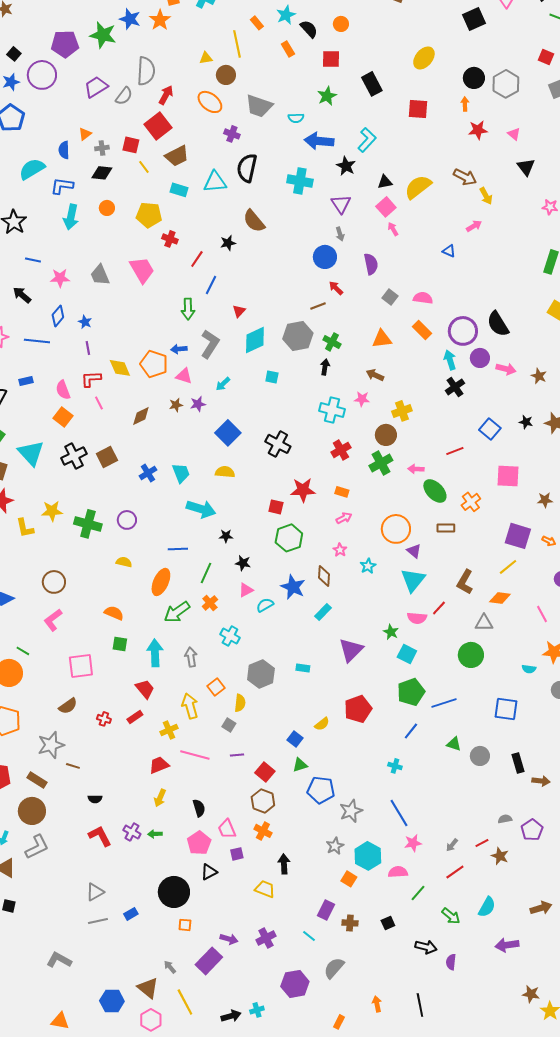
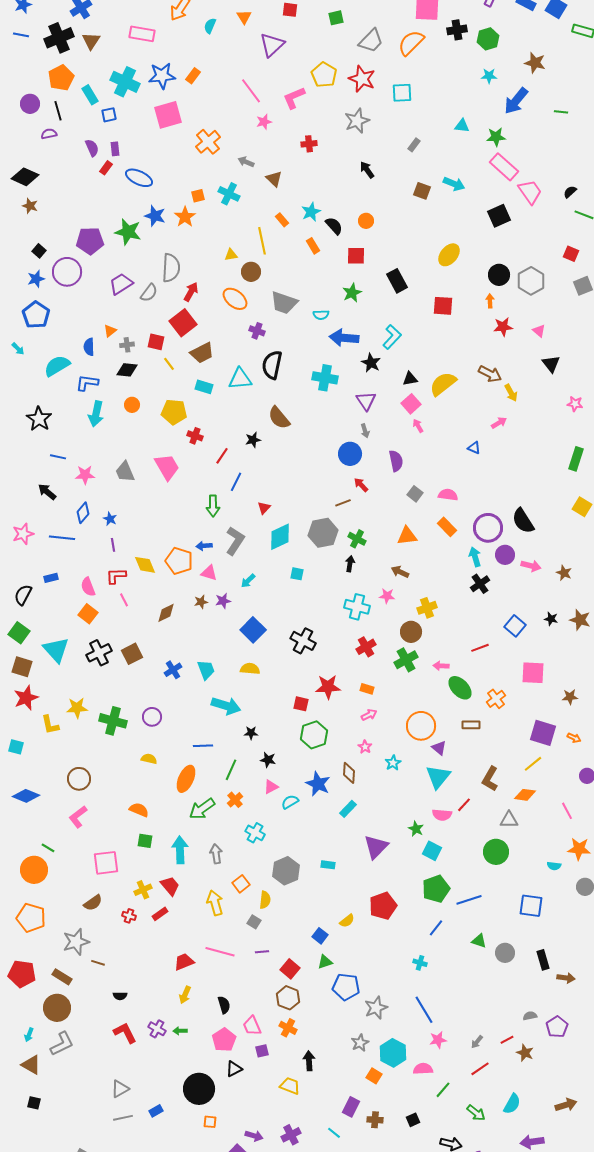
yellow cross: (169, 730) -> (143, 890), moved

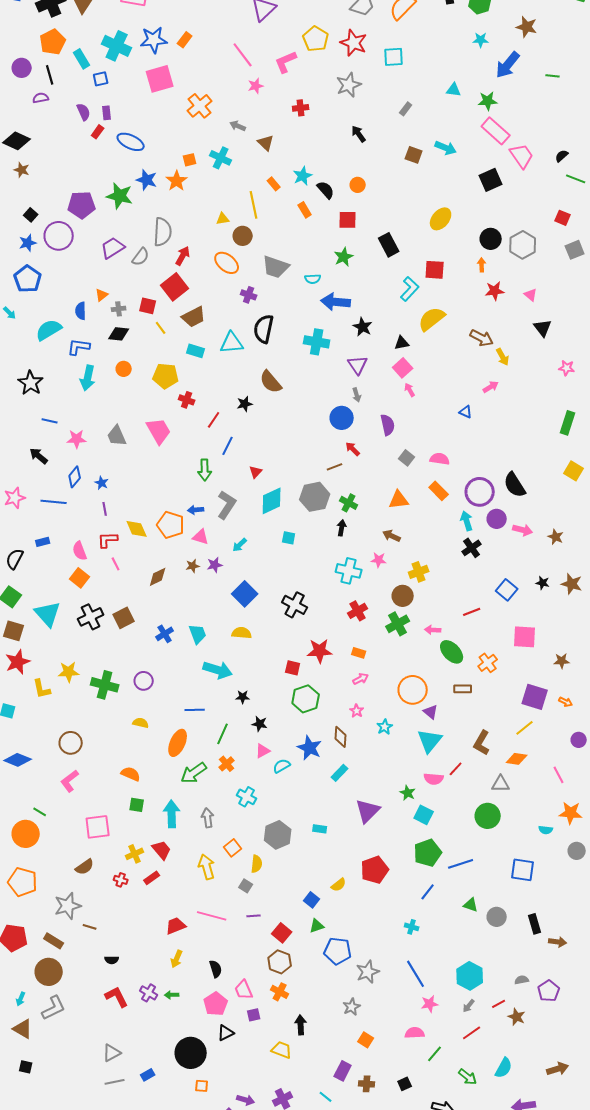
cyan L-shape: (392, 337) -> (410, 289), moved
yellow semicircle: (443, 384) -> (432, 319), moved
cyan hexagon: (393, 1053) -> (470, 976), moved

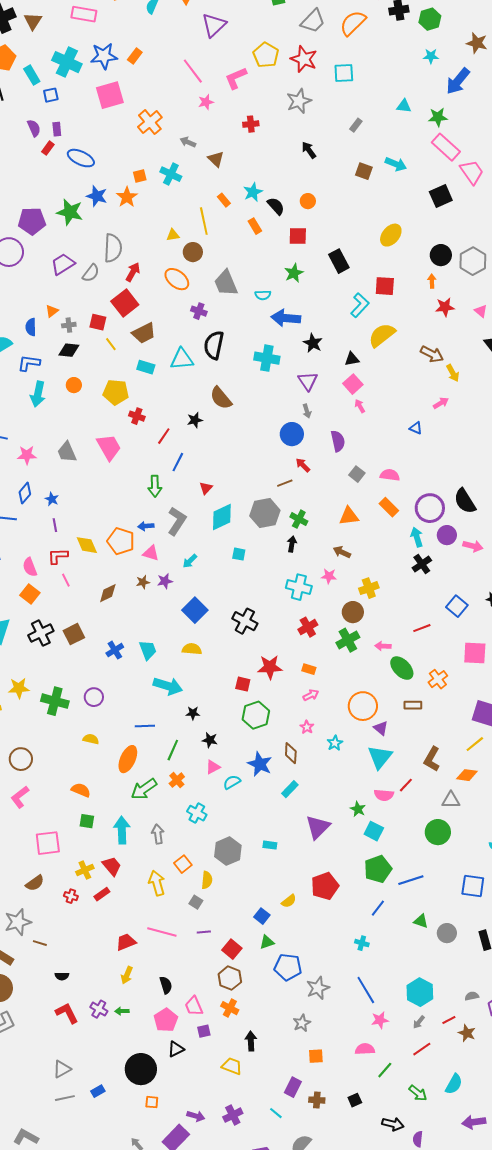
gray trapezoid: (276, 267) -> (226, 283), turned 48
orange square: (366, 1040) -> (316, 1056), turned -35

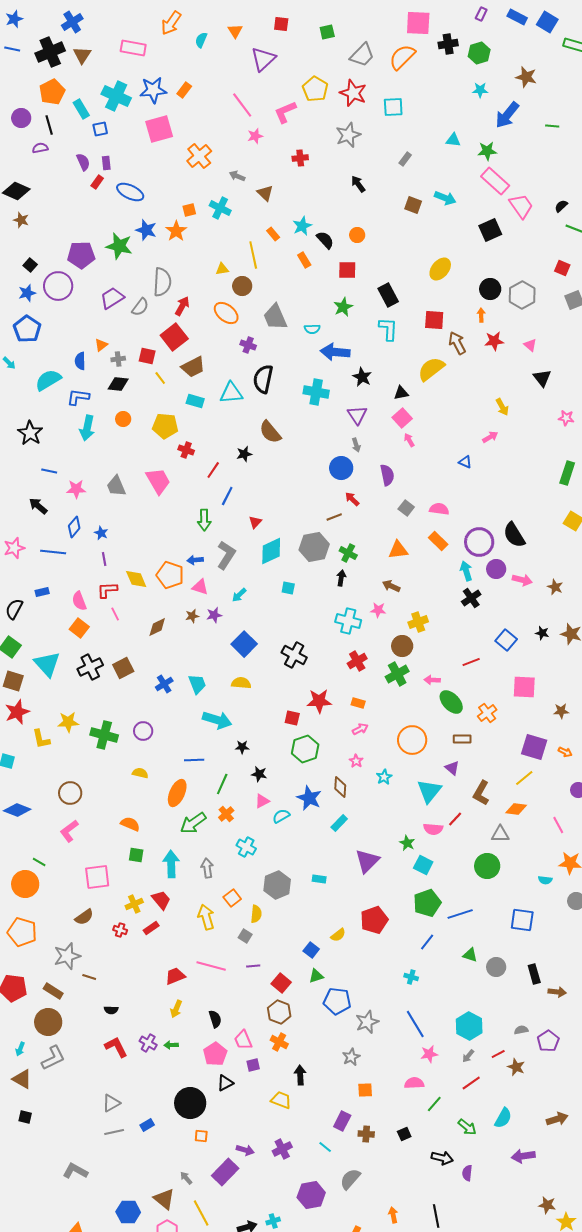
cyan L-shape: (360, 305) -> (388, 329), moved, turned -40
brown arrow: (432, 354) -> (457, 343), moved, turned -145
purple triangle: (381, 728) -> (452, 768), moved

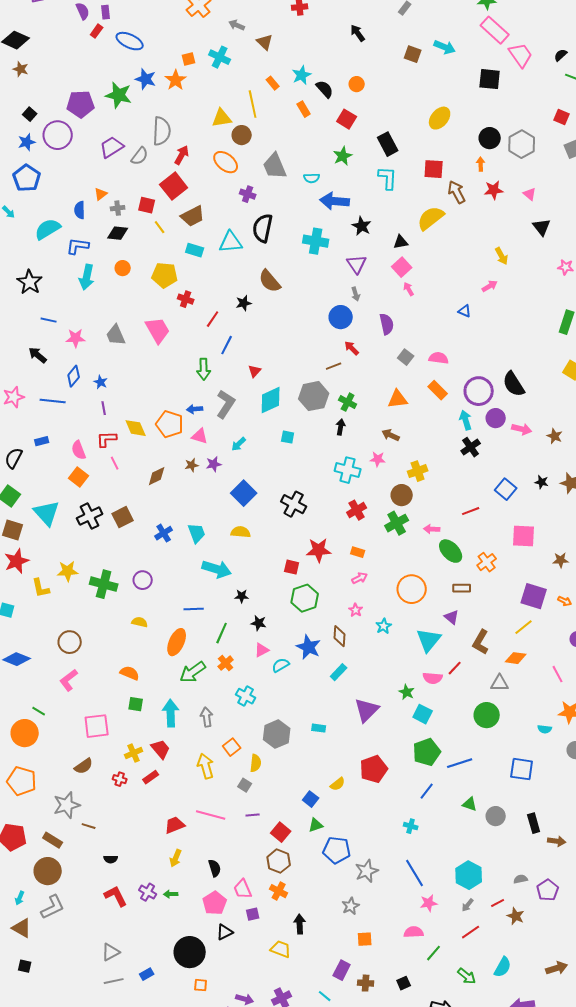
black square: (490, 230) -> (490, 79), turned 30
yellow triangle: (222, 269) -> (222, 118), size x1.5
red square: (347, 270) -> (347, 119), turned 30

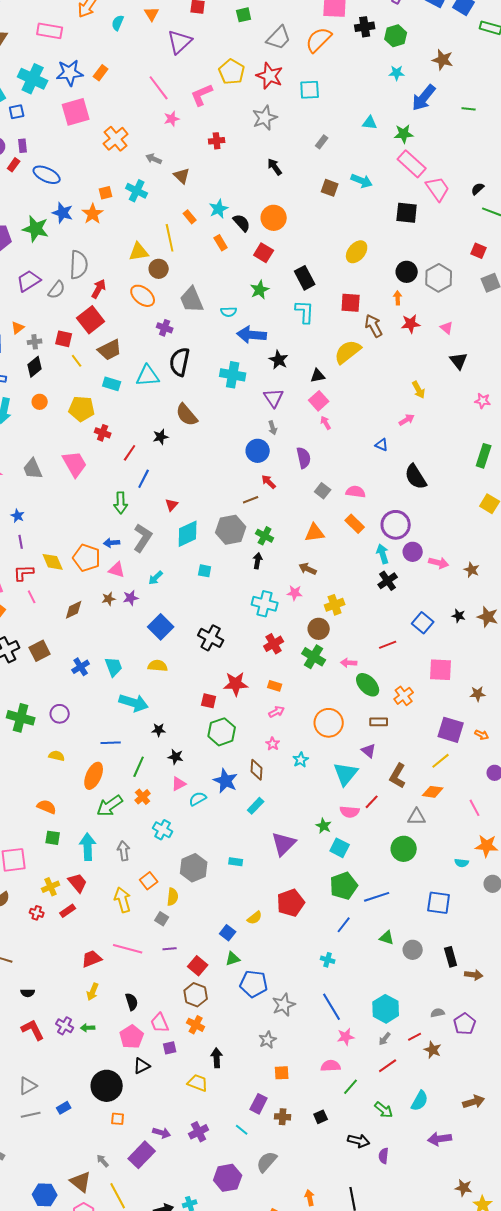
orange circle: (357, 84) -> (274, 218), size x1.6
black diamond: (118, 233) -> (35, 367), turned -45
black semicircle: (514, 384) -> (416, 477), moved
green cross: (397, 523) -> (314, 657), turned -30

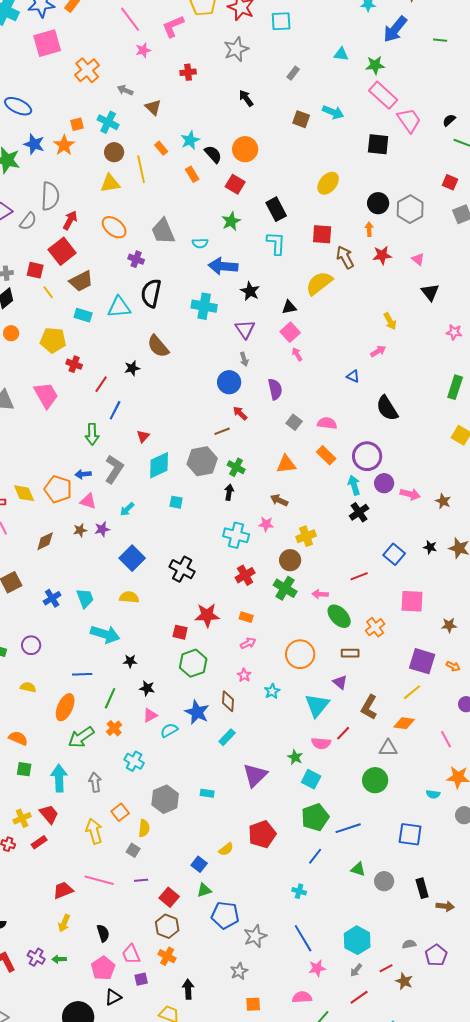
brown circle: (159, 269) -> (114, 152), moved

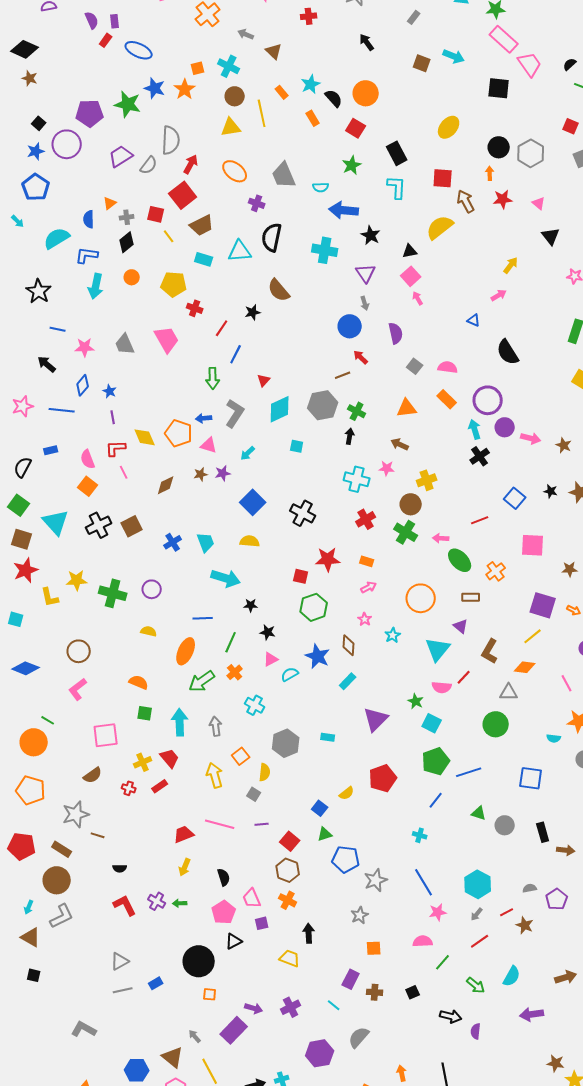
yellow arrow: (390, 321) -> (511, 265), turned -114

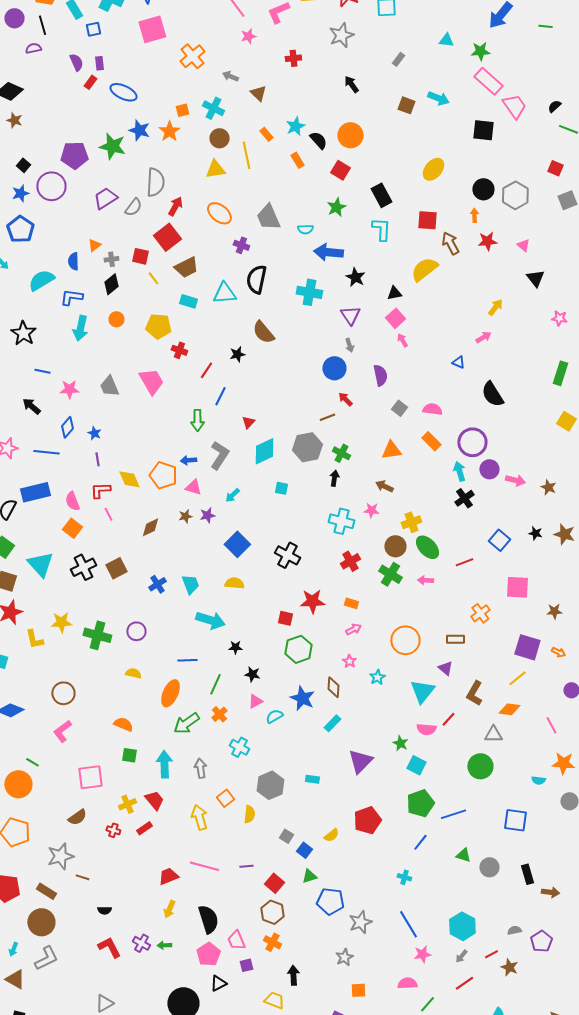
blue rectangle: (51, 450) -> (35, 492), size x2.0
green ellipse: (460, 560) -> (427, 547), moved
gray square: (254, 794) -> (286, 836), moved
black semicircle: (224, 877) -> (208, 919), size x1.6

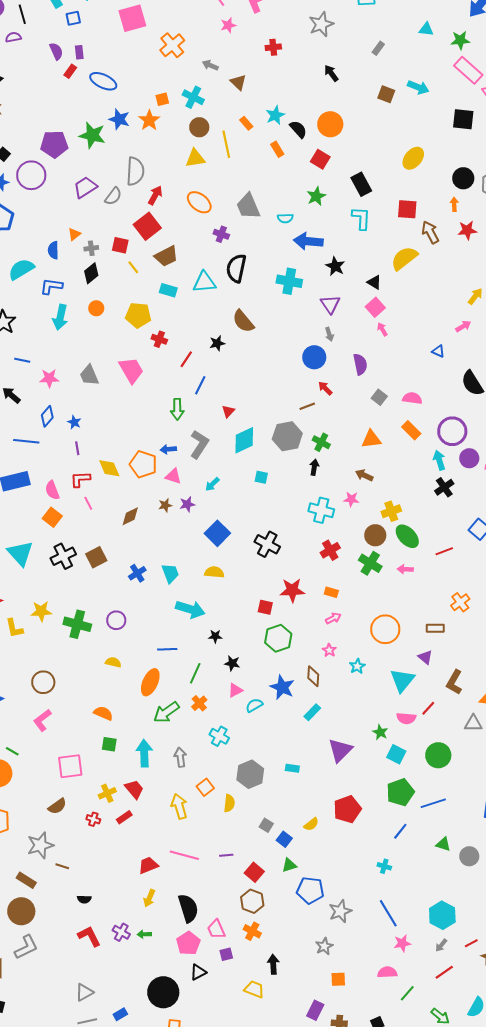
black triangle: (394, 293) -> (374, 282), turned 42
green circle: (480, 766) -> (438, 755), moved

